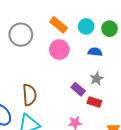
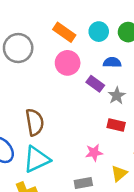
purple rectangle: (78, 89) -> (95, 84), moved

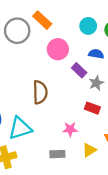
orange rectangle: (64, 32) -> (42, 20), moved
brown semicircle: (35, 122) -> (40, 92), moved

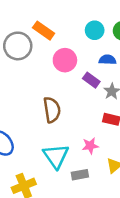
cyan triangle: (20, 128) -> (56, 156), moved, turned -40

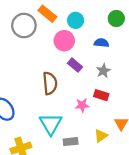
cyan circle: (95, 30) -> (76, 20), moved
purple rectangle: (91, 80) -> (75, 65), moved
pink star: (90, 146) -> (82, 105), moved

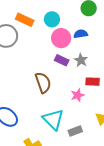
pink circle: (64, 41) -> (61, 38), moved
gray star: (103, 71) -> (81, 60), moved

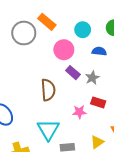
cyan circle: (52, 19) -> (83, 30), moved
pink circle: (61, 38) -> (64, 50), moved

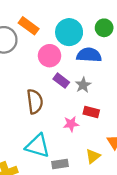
cyan circle: (83, 30) -> (69, 32), size x1.5
blue semicircle: (99, 51) -> (89, 55), size x1.5
cyan triangle: (48, 130) -> (38, 146), turned -40

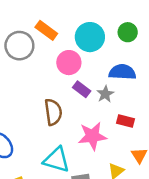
blue semicircle: (89, 55) -> (122, 72), moved
red rectangle: (91, 112) -> (125, 121), moved
pink star: (71, 124) -> (92, 136), size x1.6

